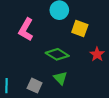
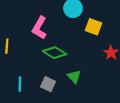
green diamond: (57, 54) -> (55, 53), moved

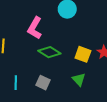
yellow square: (94, 27) -> (83, 54), moved
green triangle: (74, 77) -> (79, 79), moved

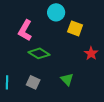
yellow square: (83, 54) -> (75, 28), moved

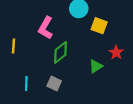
green diamond: (39, 53) -> (61, 52), turned -70
green triangle: (67, 79) -> (96, 66), moved, turned 40

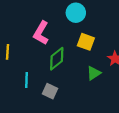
yellow square: (99, 26) -> (86, 42), moved
cyan line: (26, 83) -> (27, 80), moved

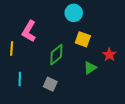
pink L-shape: (41, 33) -> (29, 31), moved
cyan line: (27, 80) -> (20, 79), moved

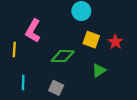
green diamond: (56, 55) -> (63, 56), turned 40
red star: (109, 55) -> (115, 42), moved

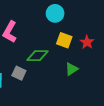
gray square: (56, 88) -> (19, 73), moved

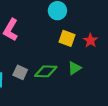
green diamond: (38, 56) -> (46, 71), moved

